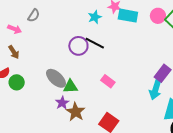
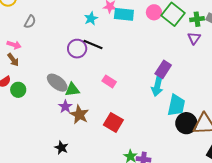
pink arrow: (15, 29) -> (14, 45), moved

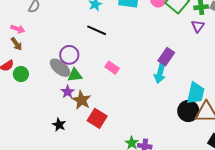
purple circle: (77, 49) -> (69, 55), moved
cyan trapezoid: (176, 105) -> (196, 93), moved
red square: (113, 122) -> (97, 118), moved
black star: (61, 148) -> (59, 125), moved

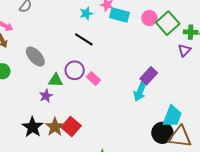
purple circle: (69, 55) -> (75, 70), moved
gray ellipse: (60, 68) -> (35, 57), moved
brown star: (81, 100) -> (55, 127), moved
black star: (59, 125) -> (33, 127), size x1.5

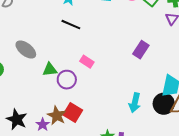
purple circle: (75, 70) -> (67, 80), moved
cyan arrow: (140, 91) -> (135, 103), moved
purple star: (46, 96) -> (43, 125), moved
black star: (33, 127) -> (17, 119), moved

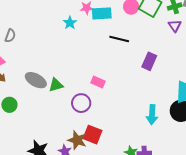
black line: (71, 25) -> (119, 39), moved
green triangle: (50, 70) -> (56, 85), moved

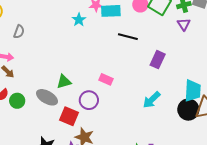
gray ellipse: (36, 80) -> (47, 97), moved
cyan arrow: (152, 115) -> (152, 100), moved, turned 42
red square: (92, 135) -> (69, 116), moved

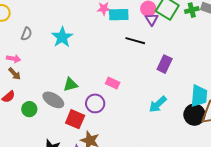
cyan star: (79, 20) -> (62, 37), moved, size x1.5
purple triangle: (184, 24) -> (152, 19), moved
green circle: (17, 101) -> (29, 109), moved

